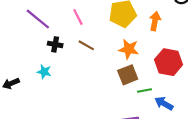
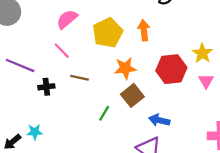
cyan star: (44, 72) -> (35, 132), moved
green line: (144, 90) -> (104, 113), moved, turned -32
blue arrow: (164, 103) -> (159, 120), moved

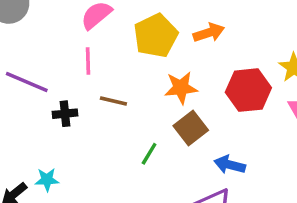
orange arrow: (144, 30) -> (209, 33), turned 78
pink line: (62, 51) -> (88, 61), turned 42

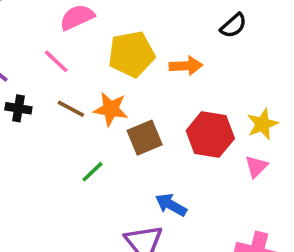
pink line: (88, 61) -> (56, 61), turned -60
orange star: (181, 88) -> (111, 109), moved
brown square: (191, 128) -> (145, 138), moved

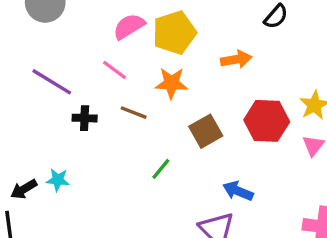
yellow pentagon: (131, 54) -> (174, 33), moved
orange star: (111, 109) -> (171, 83), moved

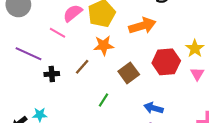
orange arrow: (236, 59) -> (142, 26), size x1.4
pink line: (114, 70) -> (57, 33), moved
brown line: (134, 113) -> (82, 67), turned -63

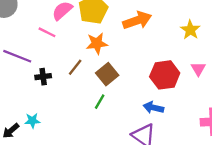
yellow star: (195, 48) -> (190, 30), moved
red hexagon: (166, 62) -> (165, 75), moved
brown square: (129, 73) -> (107, 74), moved

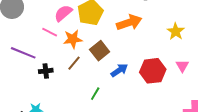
orange star: (97, 43) -> (73, 39), moved
brown square: (107, 74) -> (100, 51), moved
blue arrow: (153, 108) -> (119, 70), moved, turned 132

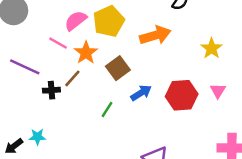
orange star: (73, 39) -> (86, 53), turned -30
brown line: (74, 63) -> (72, 78), moved
green line: (95, 94) -> (107, 109), moved

